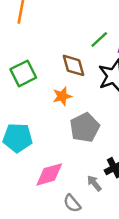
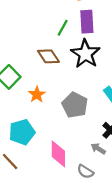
orange star: (62, 96) -> (37, 95), moved
pink diamond: (49, 174) -> (58, 154), turned -56

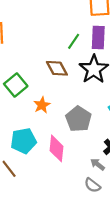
pink diamond: (58, 154) -> (57, 148), moved
gray semicircle: (85, 172) -> (92, 185), moved

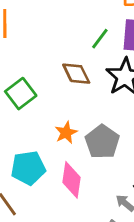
orange star: (42, 105) -> (66, 133), moved

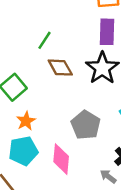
green line: (100, 39) -> (45, 40), moved
orange star: (66, 133) -> (26, 121), moved

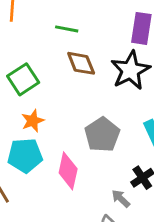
green line: (45, 40) -> (67, 29), turned 60

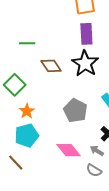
green line: (67, 29) -> (27, 43), moved
pink diamond: (68, 171) -> (68, 150), moved, turned -40

